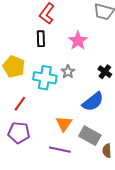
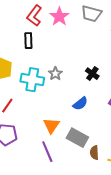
pink star: (78, 41) -> (59, 17), moved
blue semicircle: (93, 102) -> (80, 104), size x0.7
purple line: (60, 150) -> (47, 152), turned 55

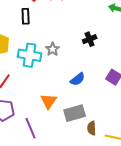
black cross: (92, 74) -> (90, 39), moved, turned 32
gray rectangle: (77, 138) -> (75, 113), turned -45
purple line: (47, 152) -> (31, 128), moved

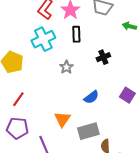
black rectangle: (26, 16) -> (76, 34), moved
cyan cross: (30, 55) -> (43, 39), moved, turned -35

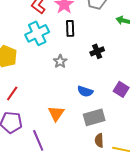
blue semicircle: (91, 97) -> (85, 91), turned 56
gray rectangle: (88, 131) -> (94, 117), moved

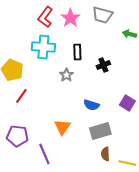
black rectangle: (70, 28) -> (77, 52), moved
cyan cross: (37, 33) -> (43, 47), turned 30
red line: (12, 93) -> (21, 96), moved

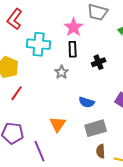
red L-shape: (45, 17) -> (15, 19), moved
pink star: (70, 18) -> (74, 27), moved

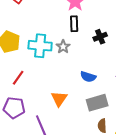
cyan cross: (39, 44) -> (40, 46), moved
red line: (17, 93) -> (18, 78), moved

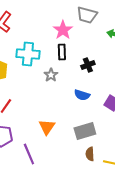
cyan cross: (40, 46) -> (28, 54), moved
blue semicircle: (88, 77) -> (82, 95), moved

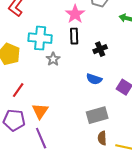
gray star: (51, 75) -> (53, 59), moved
orange triangle: (47, 127) -> (40, 111), moved

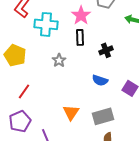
cyan cross: (40, 38) -> (46, 24), moved
orange triangle: (40, 111) -> (71, 112), moved
purple pentagon: (14, 120) -> (20, 121), turned -30

